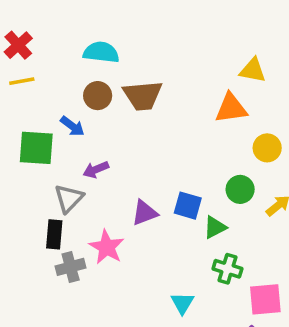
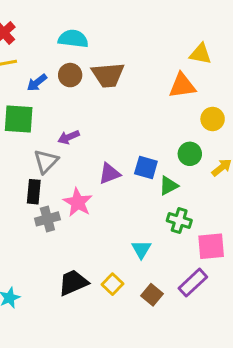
blue arrow: (72, 126) -> (37, 83), moved, turned 105

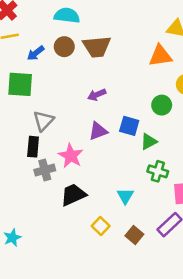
purple arrow: (69, 137) -> (97, 95), moved
green circle: (190, 154) -> (162, 105), moved
black trapezoid: (73, 283) -> (73, 195), moved

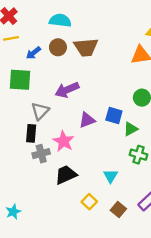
purple arrow: (97, 95) -> (67, 90), moved, size x1.5

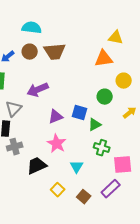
pink star: (64, 141) -> (57, 144), moved

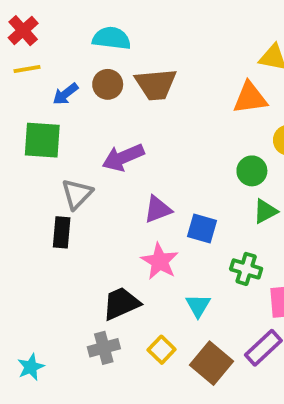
blue square: (80, 113) -> (202, 229), moved
green triangle: (95, 125) -> (265, 211), moved
gray cross: (15, 147) -> (104, 348), moved
brown square: (84, 197) -> (212, 363), size x1.5

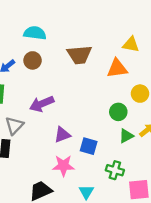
brown trapezoid: (156, 84) -> (79, 55), moved
pink star: (160, 261) -> (63, 166), turned -30

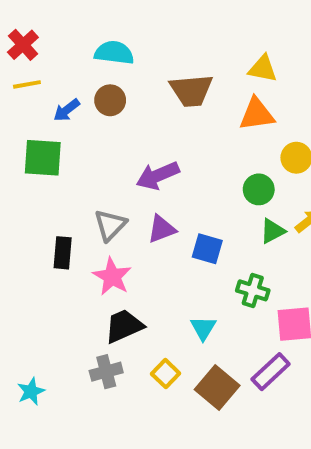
yellow triangle: (131, 44) -> (263, 69), moved
purple arrow: (42, 104) -> (158, 176), moved
gray triangle: (14, 126) -> (110, 225), moved
pink star: (63, 166) -> (112, 277), moved, turned 30

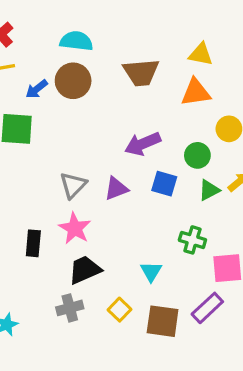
brown circle: (110, 100) -> (73, 81), size x1.4
purple arrow: (158, 176) -> (143, 144), moved
blue square: (207, 249) -> (164, 184), moved
black rectangle: (63, 253) -> (33, 243), moved
brown square: (217, 387) -> (163, 321), turned -32

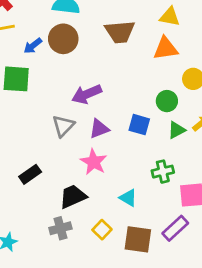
purple arrow: (143, 144) -> (87, 94), moved
pink star: (75, 228) -> (94, 162), moved
green cross: (192, 240) -> (163, 172), turned -30
black rectangle: (33, 243) -> (30, 174), turned 50
cyan triangle: (151, 271) -> (128, 198), turned -30

